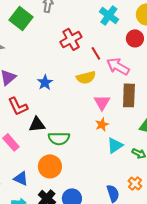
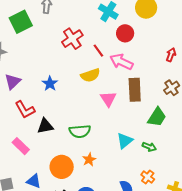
green square: (21, 18) -> (21, 22), turned 30
red circle: (135, 38) -> (125, 33), moved
orange star: (102, 124) -> (89, 160), moved
green semicircle: (59, 138) -> (80, 131), moved

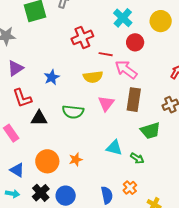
red line: (98, 51) -> (106, 54), turned -56
green trapezoid: (157, 117) -> (150, 131), turned 30
green semicircle: (80, 131) -> (73, 112), moved
cyan triangle: (125, 141) -> (114, 148), turned 42

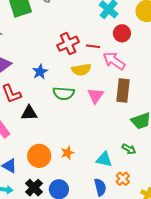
red cross: (82, 37) -> (68, 44), moved
green semicircle: (73, 112) -> (64, 93), moved
cyan triangle: (114, 148) -> (104, 159), moved

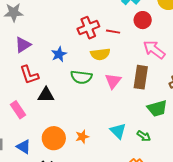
pink arrow: (114, 61) -> (154, 50), moved
cyan triangle: (104, 159) -> (118, 131), moved, turned 30

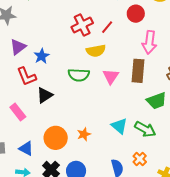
red line: (113, 32) -> (107, 27), turned -56
pink arrow: (154, 50) -> (149, 42), turned -115
blue star: (59, 54) -> (42, 56), moved
black triangle: (46, 95) -> (45, 95), turned -30
green arrow: (144, 136) -> (145, 129), size x1.5

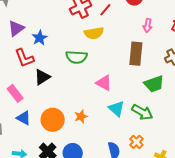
pink arrow: (149, 42) -> (148, 25), size x0.6
pink triangle: (111, 76) -> (104, 83), moved, turned -36
blue triangle: (26, 148) -> (24, 118), moved

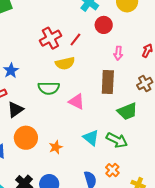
pink triangle: (104, 83) -> (76, 102), moved
orange circle: (53, 120) -> (26, 138), moved

